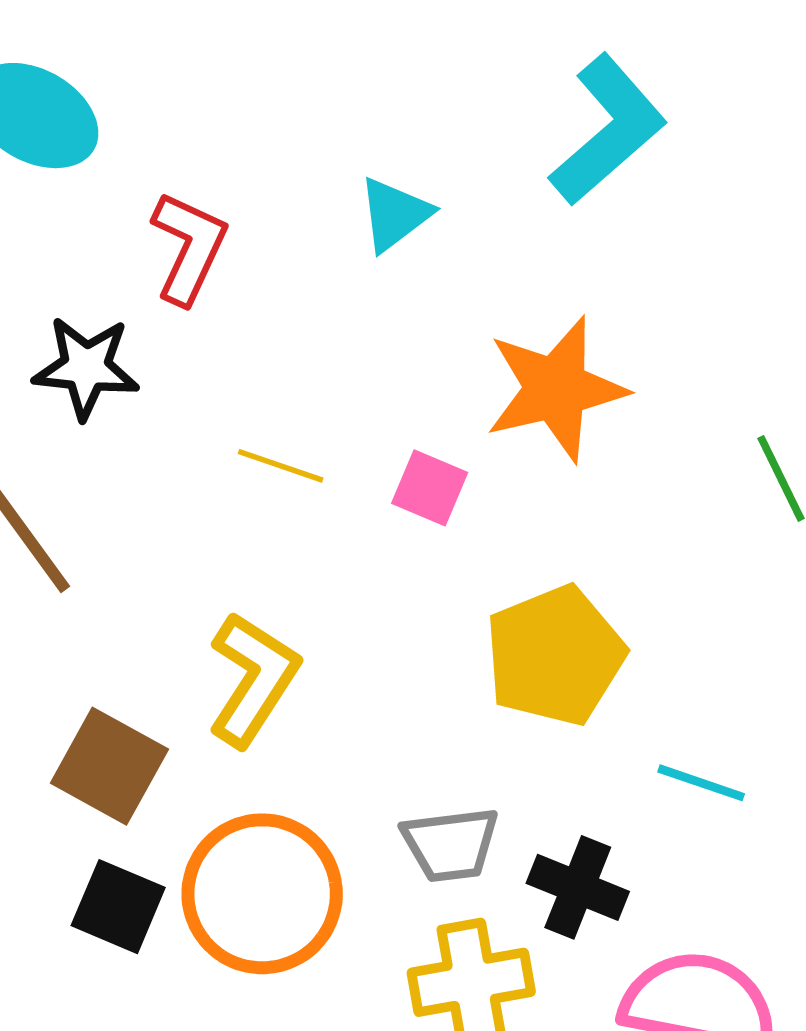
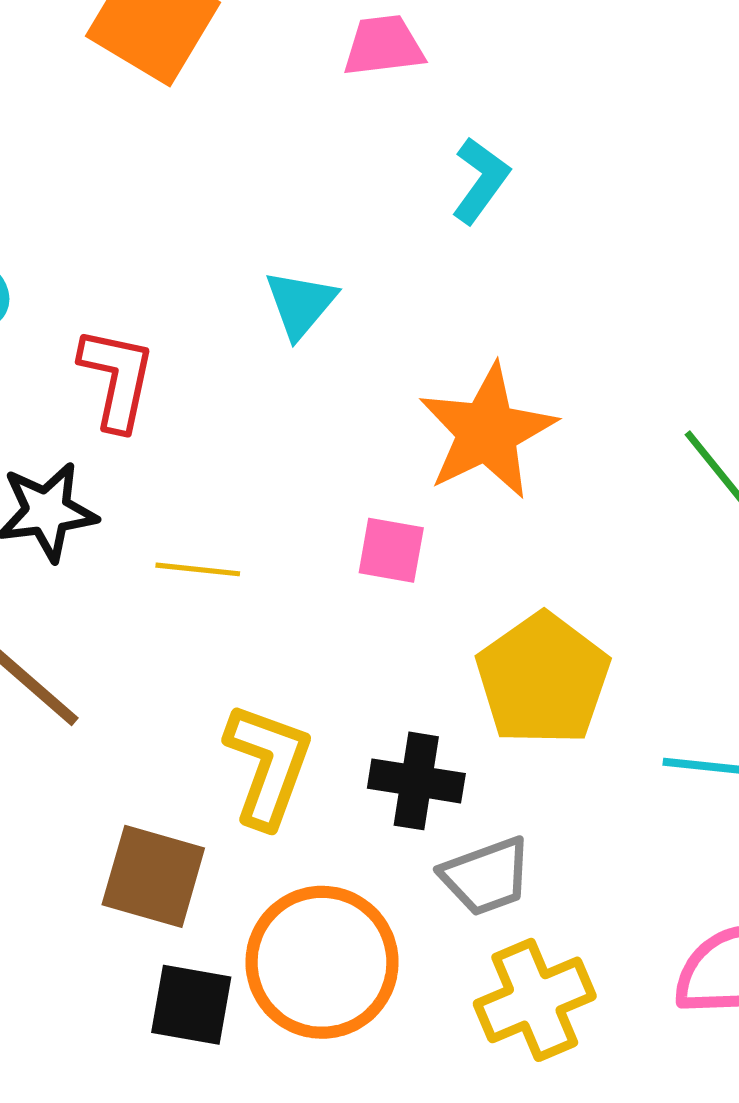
cyan L-shape: (608, 130) -> (480, 180), size x0.6
yellow line: (281, 466) -> (198, 569), moved
black cross: (578, 887) -> (416, 781), moved

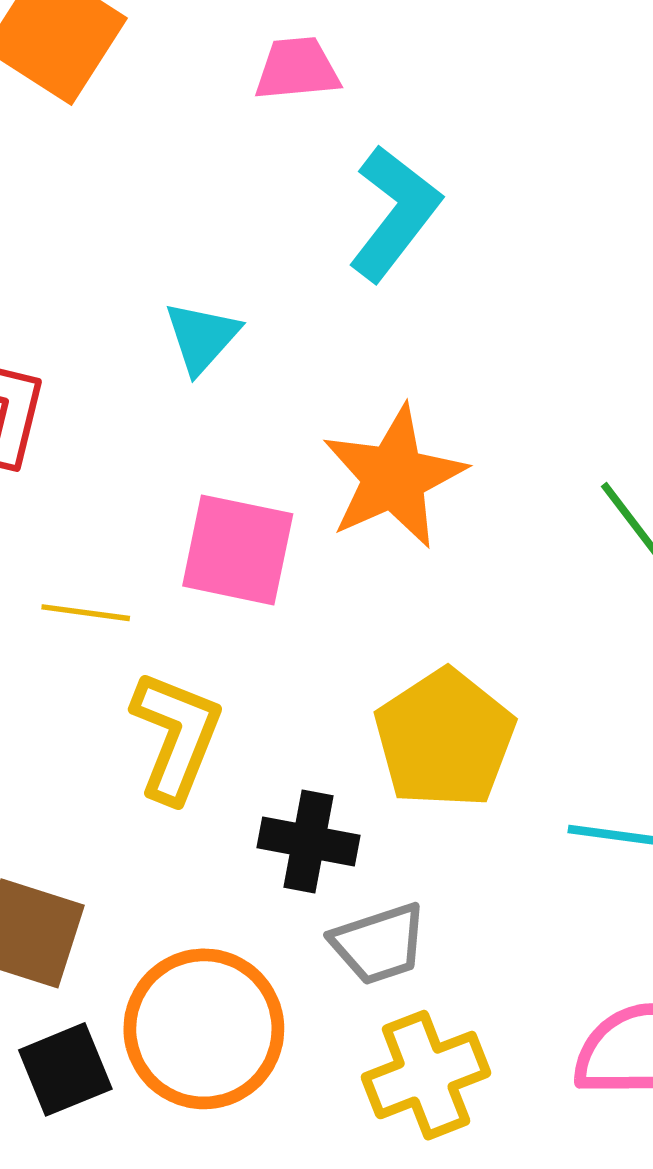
cyan L-shape: (480, 180) -> (395, 213), size x1.5
pink square: (391, 550) -> (238, 550), moved, size x1.6
yellow L-shape: (268, 765) -> (176, 736), moved
black square: (191, 1005) -> (65, 1069), turned -34

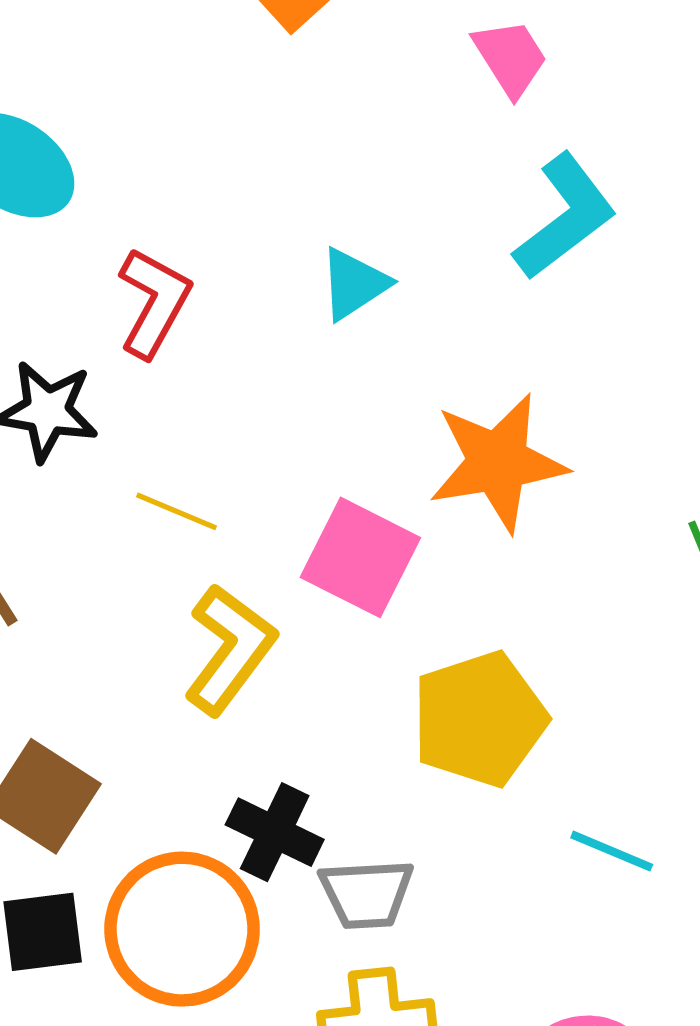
pink trapezoid: (297, 69) -> (510, 58), turned 48
pink square: (238, 550) -> (360, 557), moved
black cross: (309, 841) -> (275, 832), moved

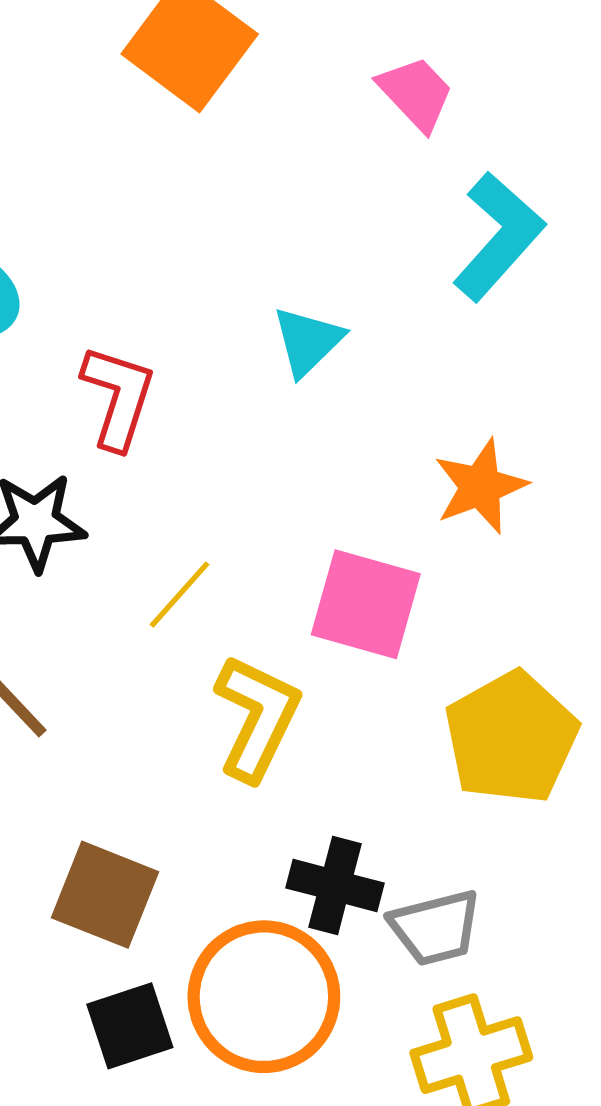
orange star: (498, 462) -> (480, 486), size x0.7
yellow line: (177, 511) -> (180, 595), turned -60

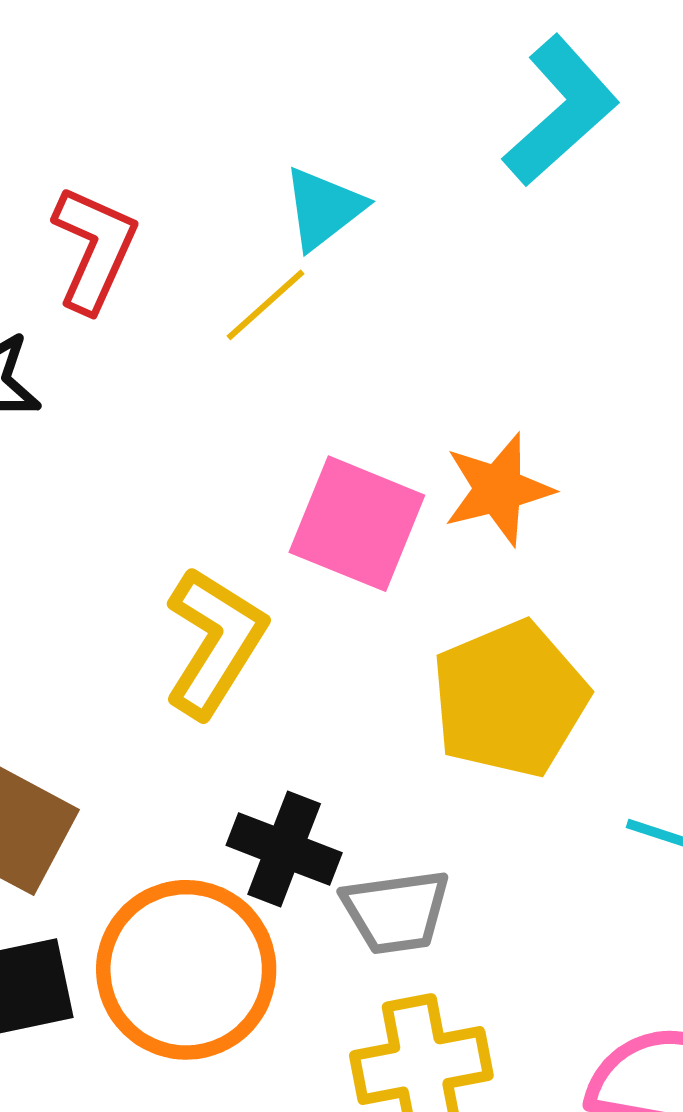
orange star: (480, 486) -> (498, 489), moved
yellow line: (180, 595) -> (265, 305), moved

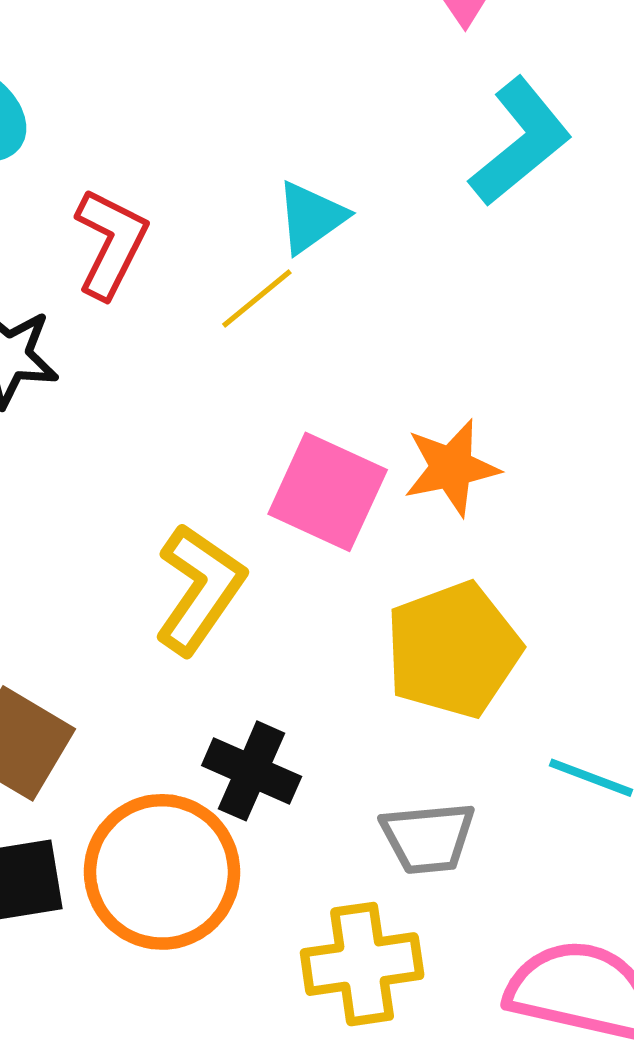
gray trapezoid: (396, 912) -> (428, 838), moved

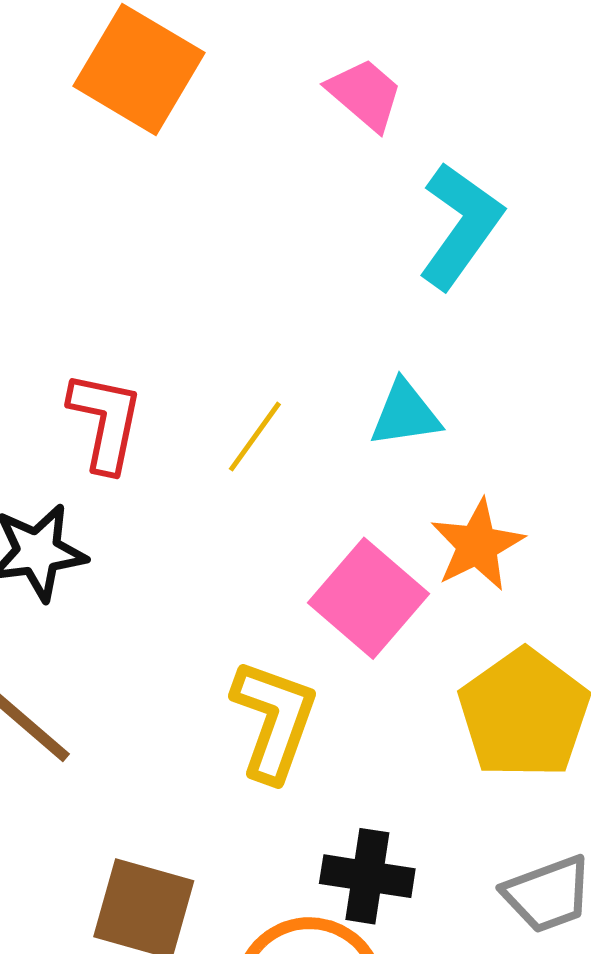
cyan triangle: (311, 217) -> (405, 414), moved, turned 42
pink square: (328, 492) -> (368, 598), turned 31

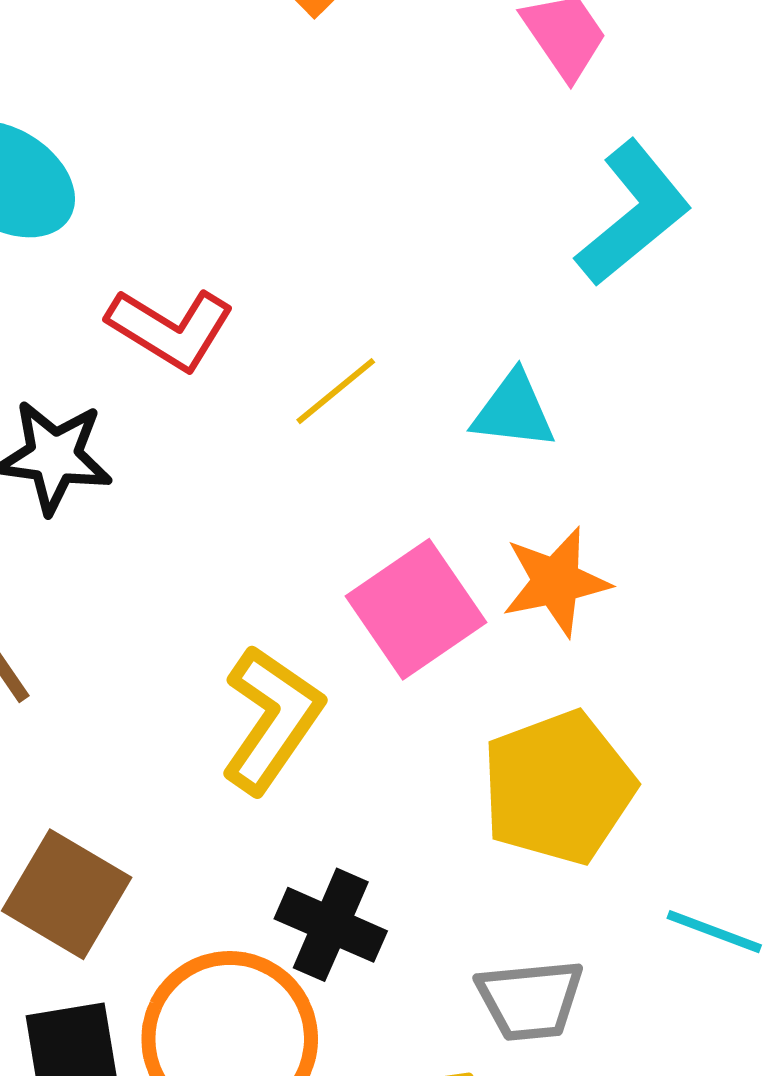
red L-shape: (105, 422) -> (171, 329), turned 95

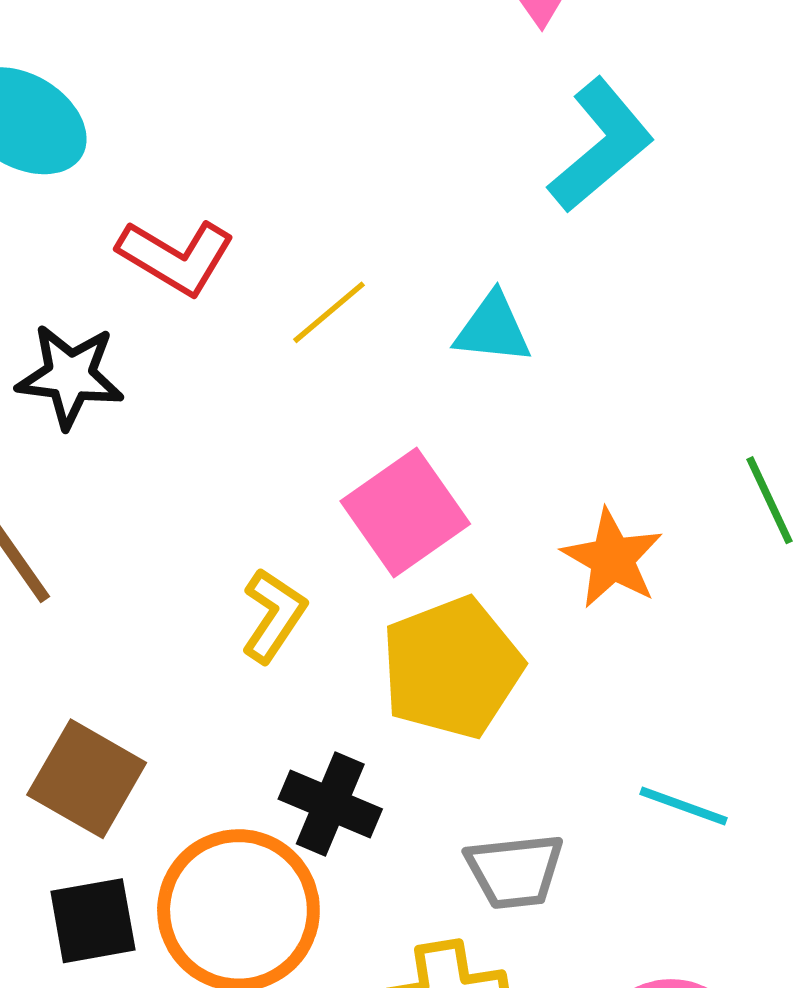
orange star: (556, 582) -> (612, 558), moved, turned -30
yellow L-shape: (272, 719) -> (274, 615), size x0.7
yellow pentagon: (558, 788) -> (452, 668), moved

